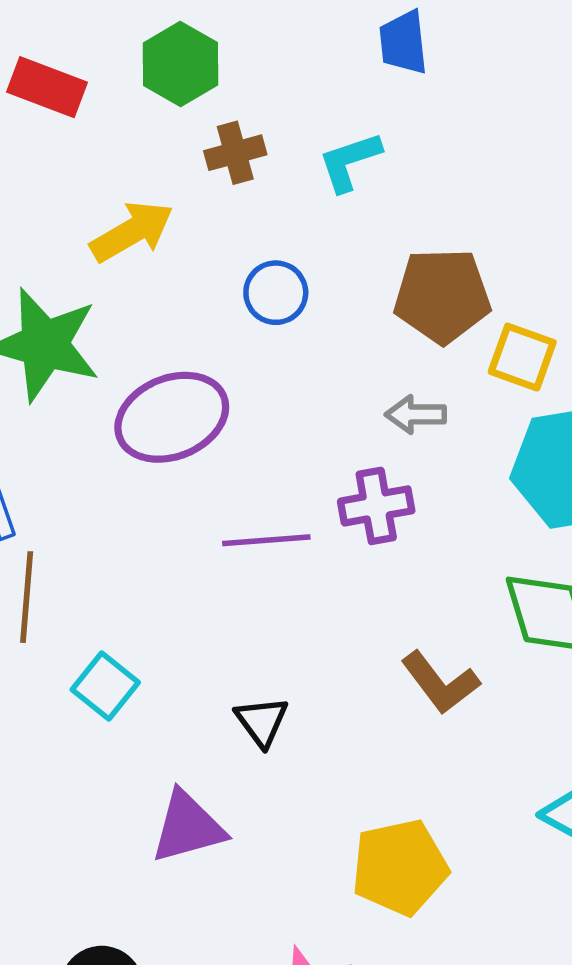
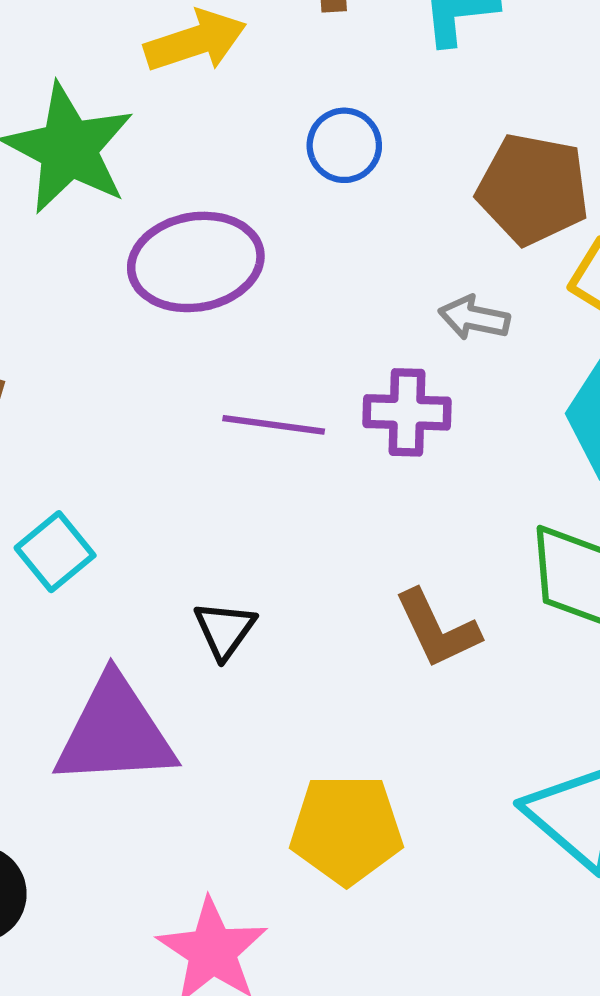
purple triangle: (188, 827) -> (115, 732), size x1.4

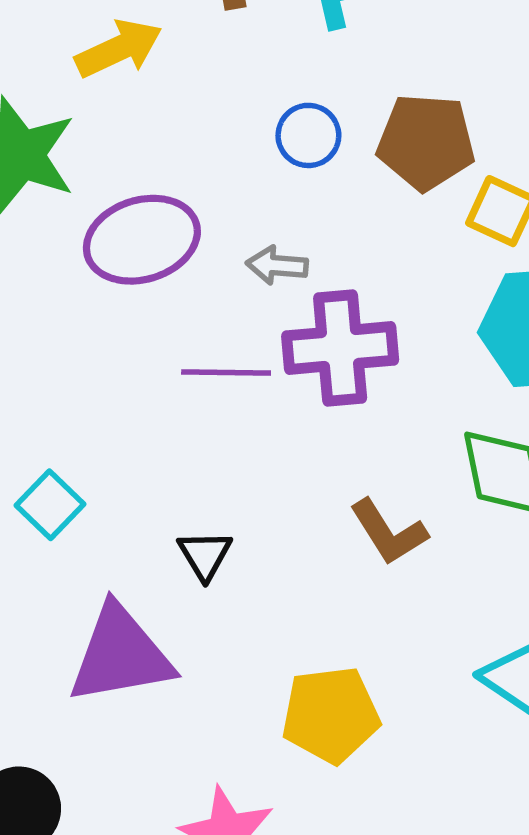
blue circle: (344, 145) -> (308, 135), moved
gray arrow: (474, 318) -> (277, 265), moved
purple cross: (407, 412) -> (340, 348), size x1.5

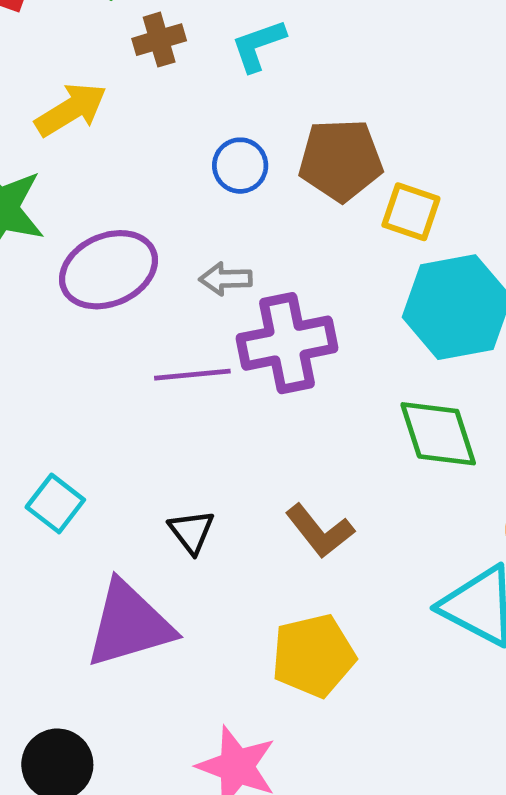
brown L-shape: (389, 532) -> (320, 531), moved

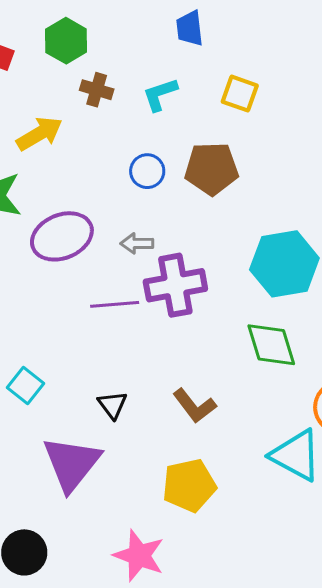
brown cross: (159, 40) -> (97, 90), turned 32
yellow square: (411, 212) -> (240, 94), moved
purple triangle: (129, 624) -> (72, 464), turned -36

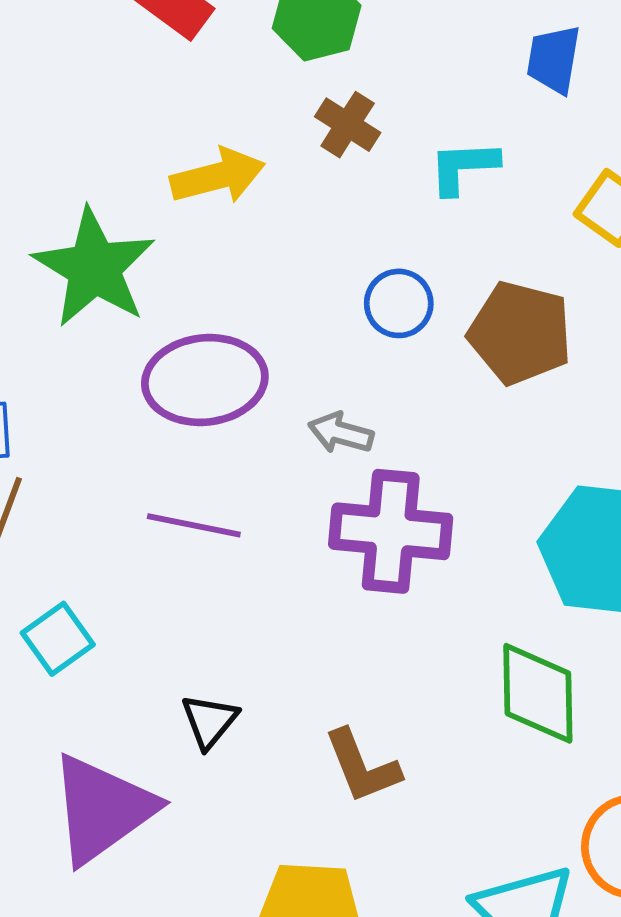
purple line: (115, 304) -> (194, 525), moved

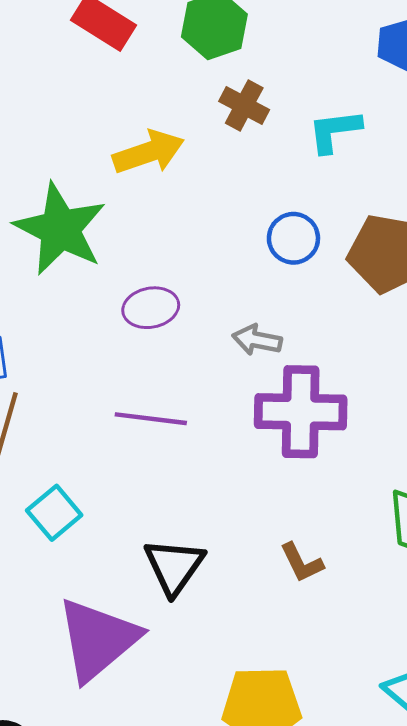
purple ellipse: (205, 380) -> (151, 308), size x0.6
black triangle: (209, 721) -> (174, 566), size x1.4
brown L-shape: (362, 766) -> (302, 563), moved, size x0.7

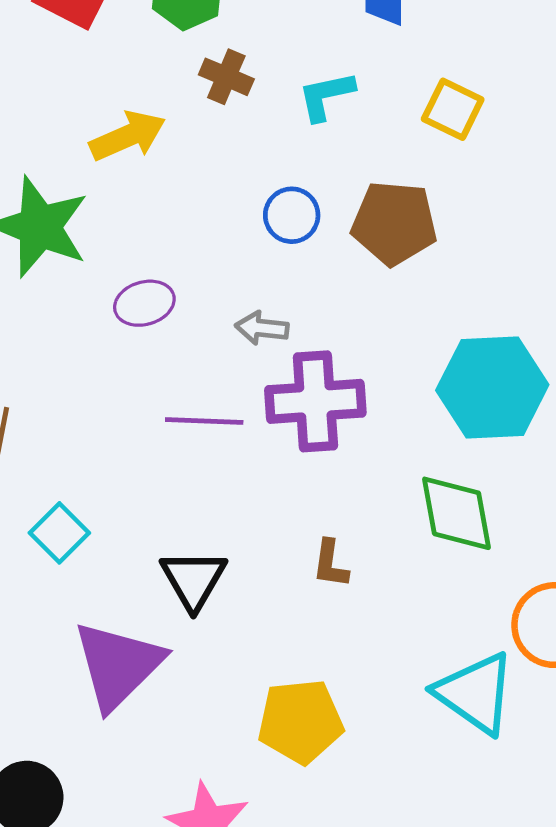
purple line: (151, 419) -> (204, 421), moved
brown L-shape: (302, 563) -> (330, 564), turned 39

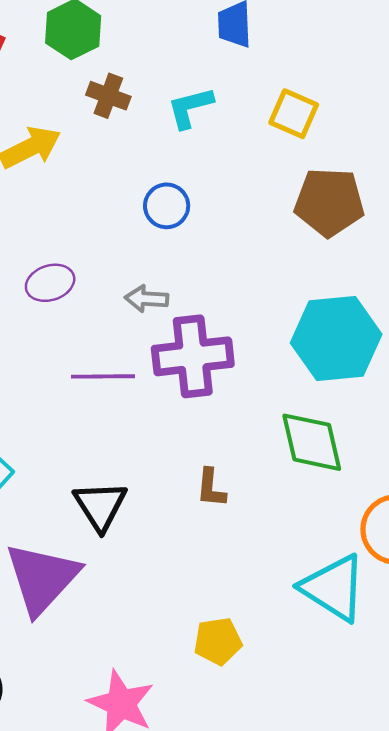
brown pentagon: (394, 223) -> (329, 202), moved
yellow pentagon: (300, 721) -> (218, 641), moved, size x0.7

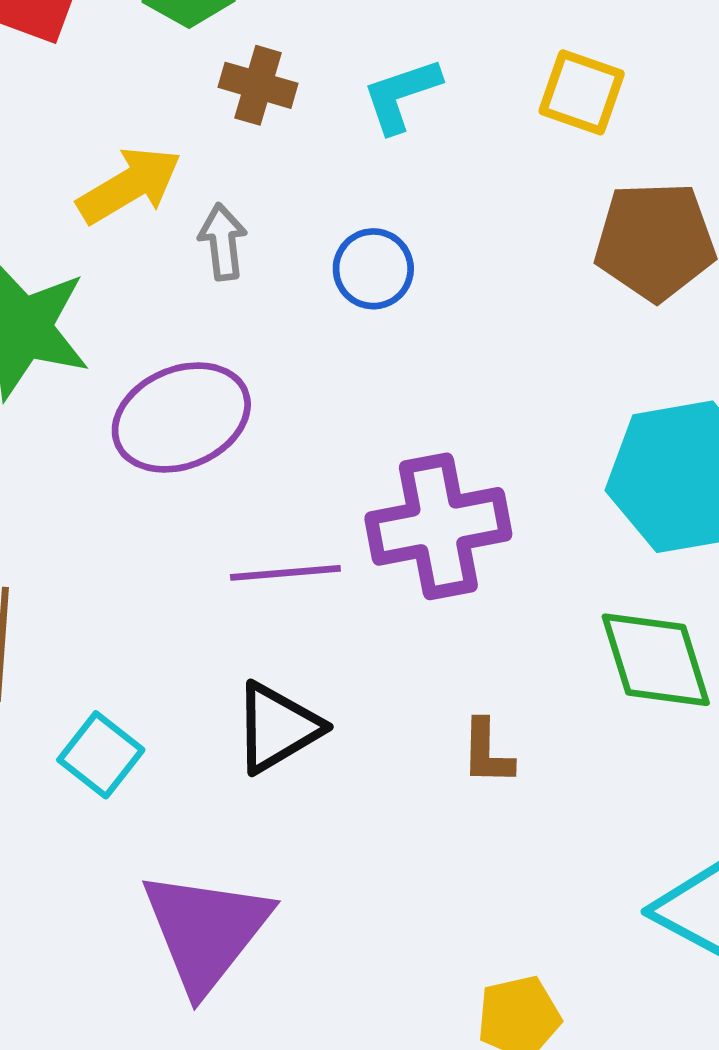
purple ellipse: (50, 283) -> (181, 417), size x1.6
gray arrow: (147, 299) -> (223, 242), moved, turned 84
black triangle: (100, 506) -> (277, 727), moved, turned 36

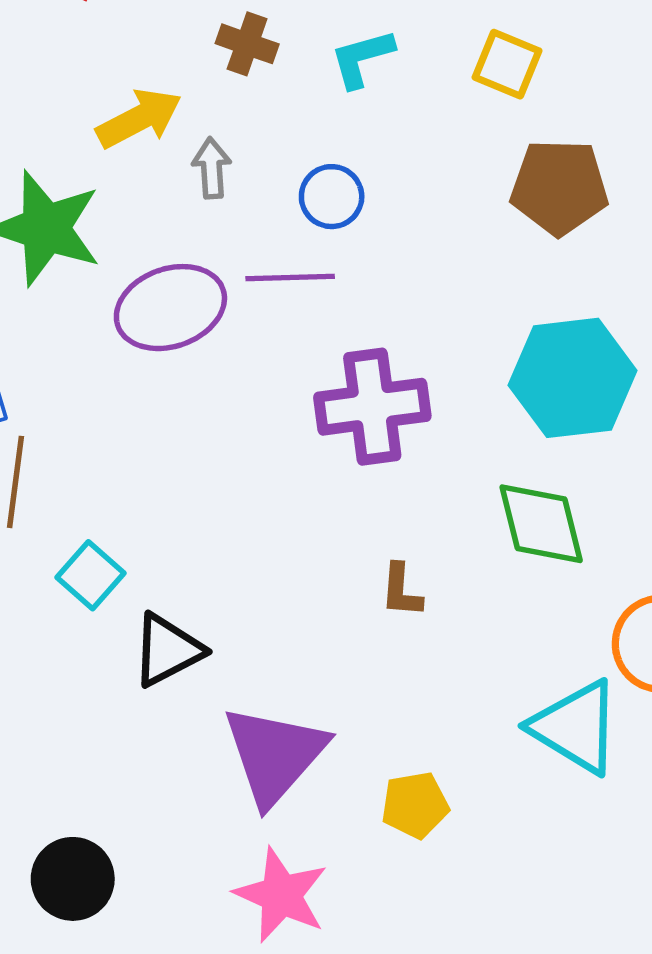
purple line: (285, 573) -> (290, 277), moved
black triangle: (277, 727) -> (167, 650), moved
purple triangle: (206, 931) -> (275, 755), moved

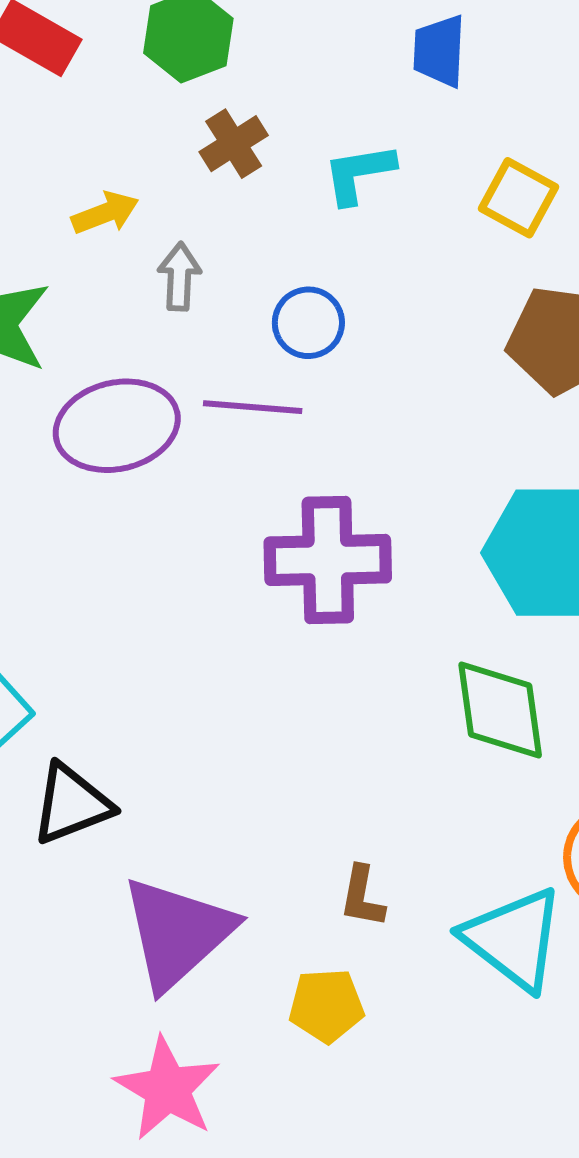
brown cross: (247, 44) -> (234, 144), turned 32
yellow arrow: (139, 118) -> (105, 213), size x0.7
brown L-shape: (401, 590) -> (362, 897), moved

